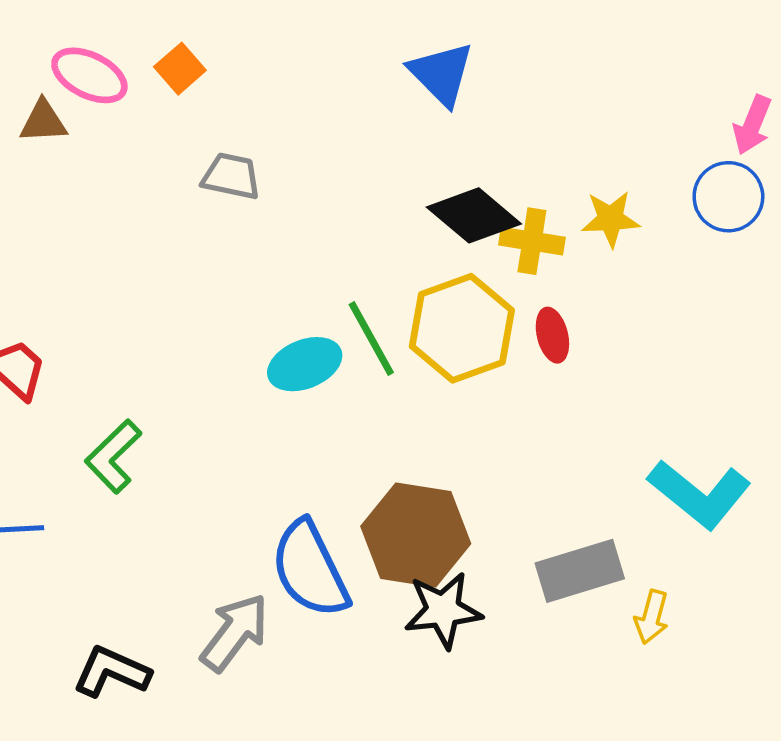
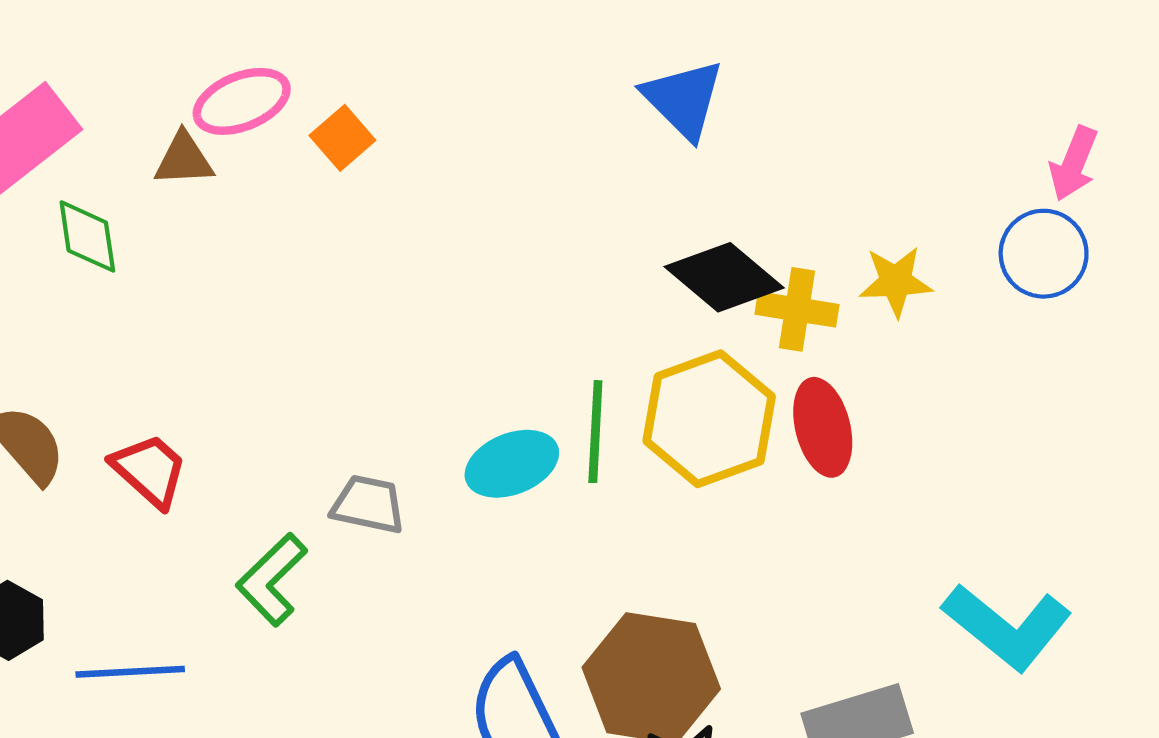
orange square: (180, 69) -> (342, 138), moved
pink ellipse: (89, 75) -> (242, 101), turned -48
gray trapezoid: (231, 176) -> (368, 505), moved
red ellipse: (552, 335) -> (823, 427), size x1.4
green line: (371, 339) -> (595, 432), turned 32

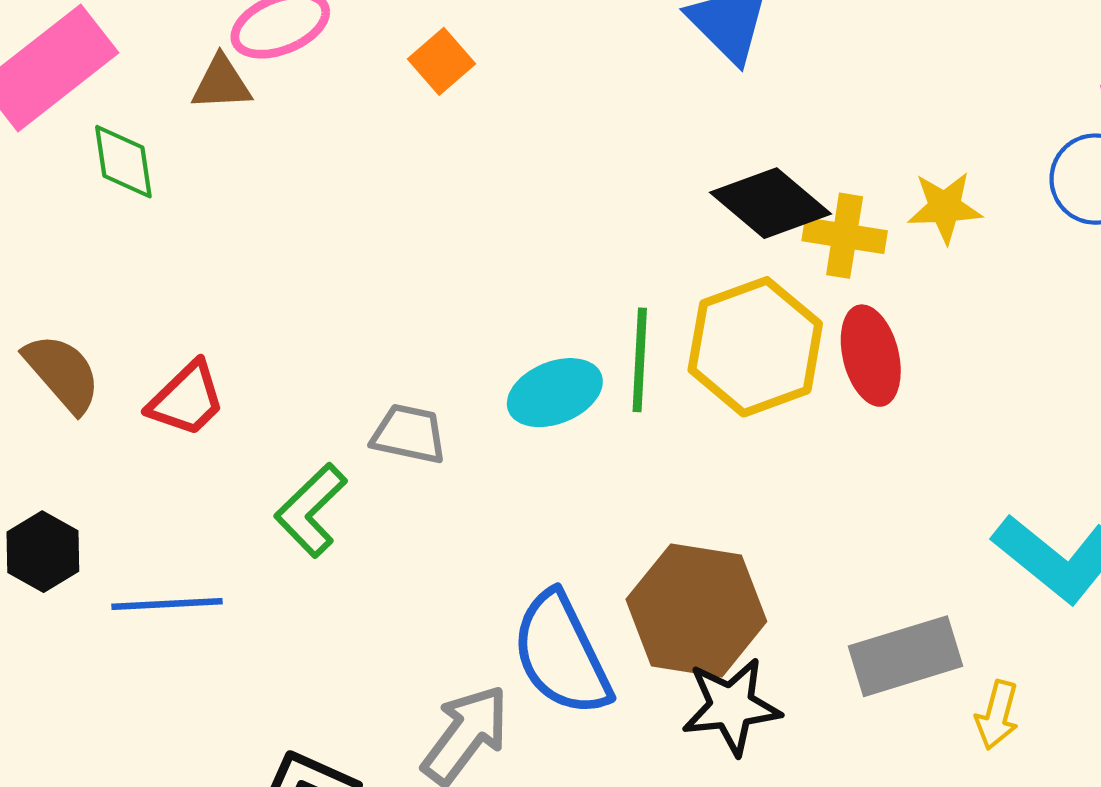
orange square: (342, 138) -> (442, 61), moved
red trapezoid: (150, 470) -> (187, 399), turned 94

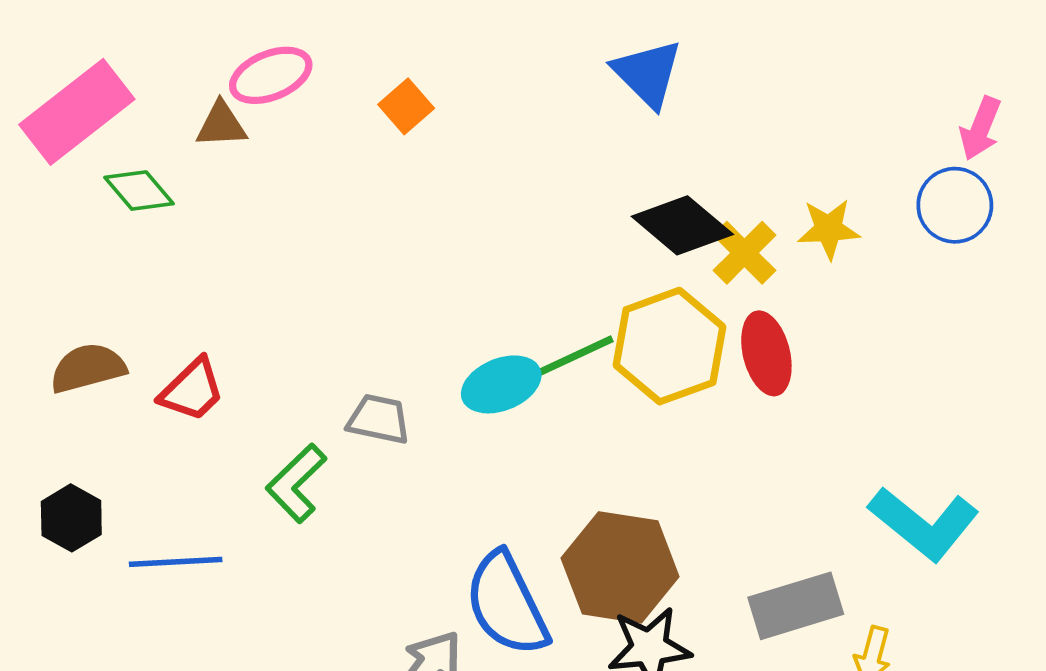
green diamond: (123, 162) -> (139, 191), turned -32
yellow cross: (845, 236) -> (744, 253), turned 36
green line: (640, 360) -> (573, 357), turned 62
brown semicircle: (62, 373) -> (88, 368), turned -64

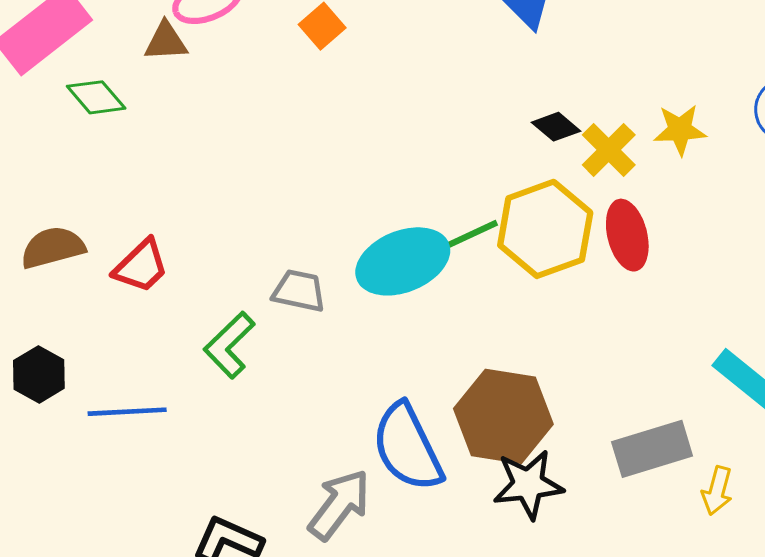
black diamond: (682, 225) -> (556, 127), size x0.6
cyan ellipse: (501, 384) -> (403, 261), size x1.4

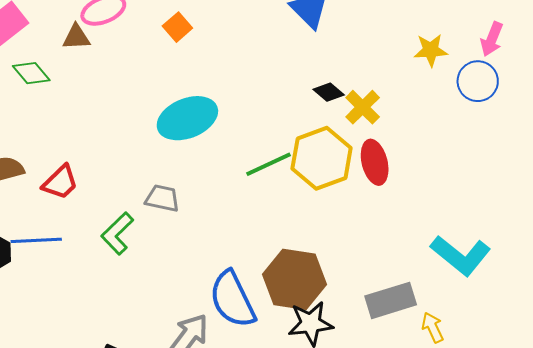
yellow star: (680, 130) -> (431, 50), moved
cyan ellipse: (403, 261) -> (187, 118), moved
blue line: (127, 412) -> (36, 240), moved
yellow arrow: (717, 491) -> (433, 327), turned 140

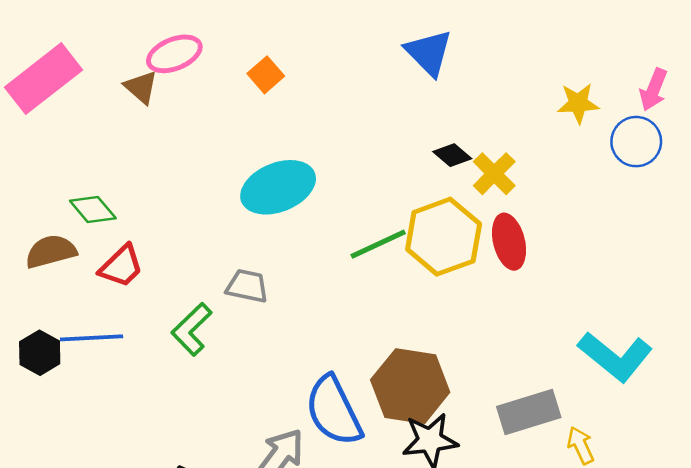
brown triangle: (76, 37) -> (141, 87), turned 44
green diamond: (31, 73) -> (93, 209), moved

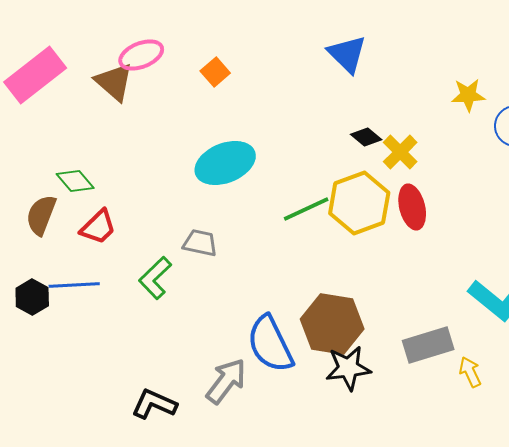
brown triangle: (141, 87) -> (114, 82), size x1.4
brown semicircle: (51, 251) -> (41, 215), turned -54

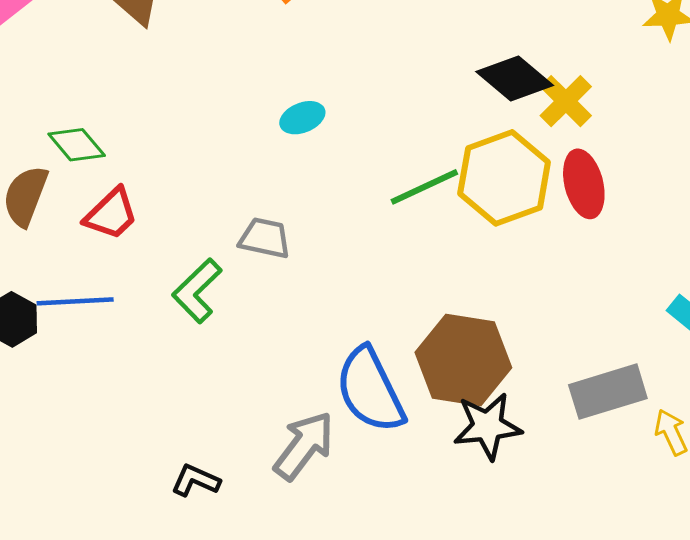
black diamond: (366, 137) -> (515, 79), size x1.6
cyan ellipse: (225, 163) -> (302, 118), size x0.5
black L-shape: (154, 404) -> (196, 480), size x0.7

